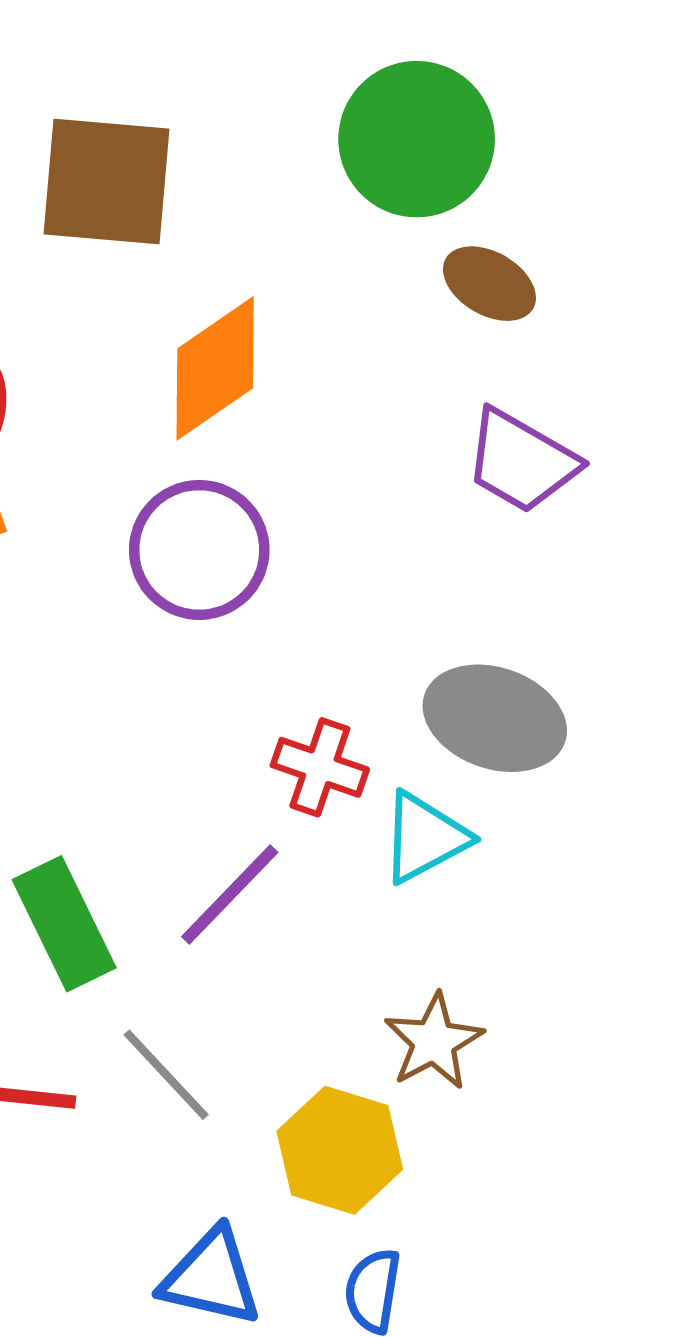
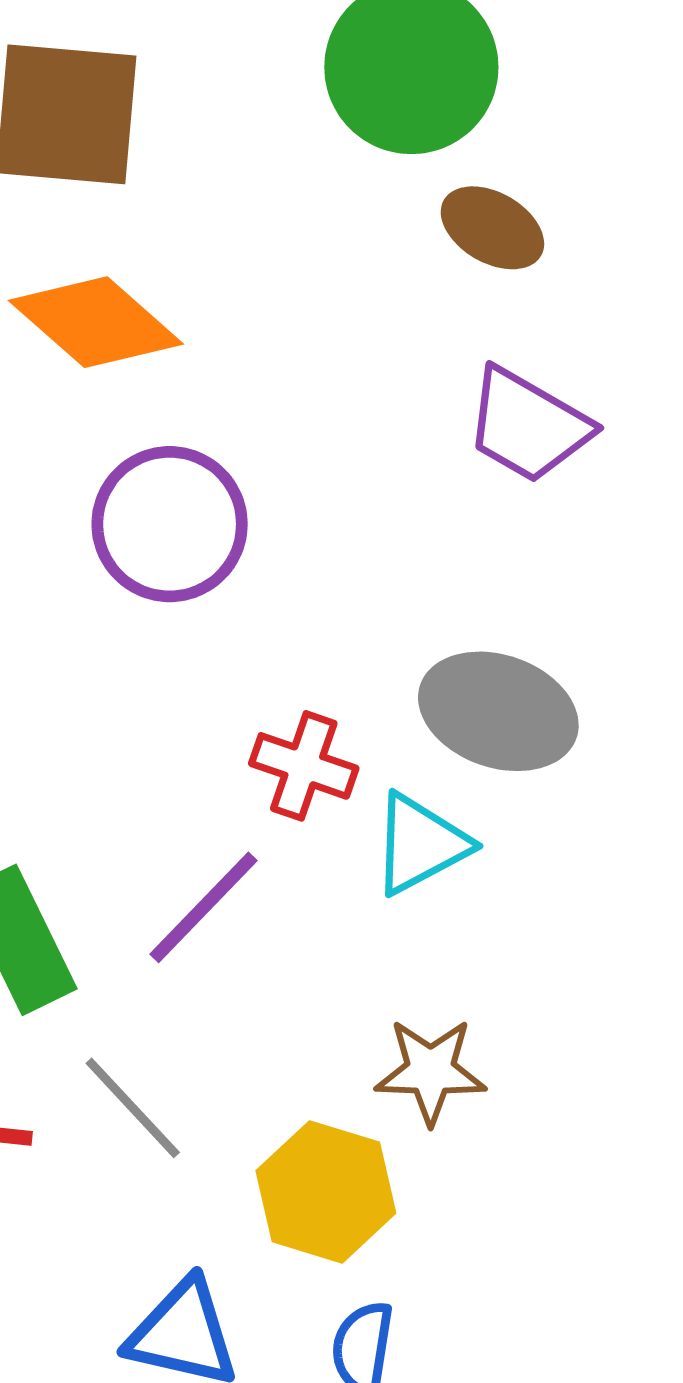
orange diamond: (215, 368) -> (96, 322), moved, turned 76
brown star: (434, 1042) -> (431, 1071), turned 30

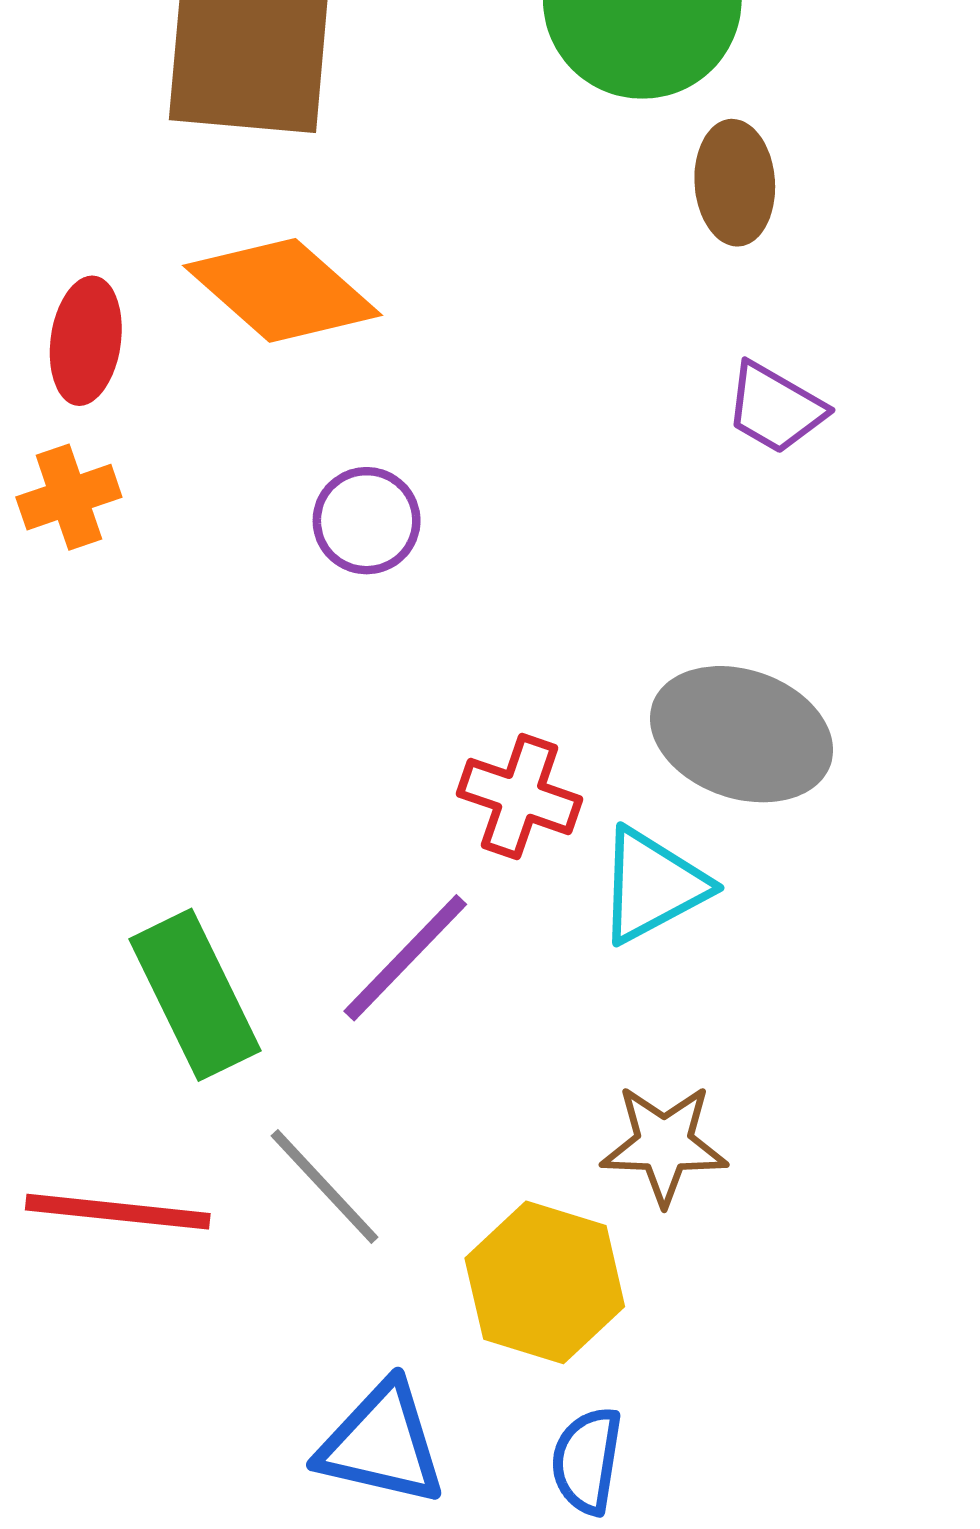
brown ellipse: (492, 228) -> (735, 183), turned 56
purple trapezoid: (528, 425) -> (775, 408), size x0.7
purple circle: (170, 524) -> (367, 521), size x0.6

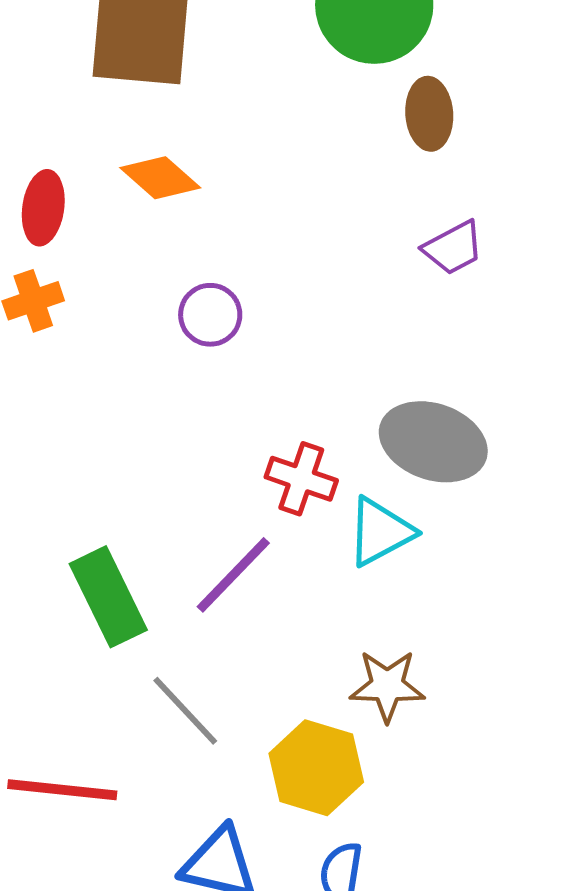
orange diamond: (282, 290) -> (160, 178), size x0.7
purple trapezoid: (775, 408) -> (453, 248), turned -58
red line: (118, 1212) -> (62, 790), moved

